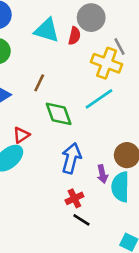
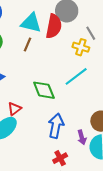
red semicircle: (74, 36) -> (54, 26), size x1.6
yellow cross: (107, 63) -> (81, 47), size x0.7
brown line: (39, 83) -> (27, 44), moved

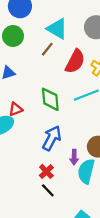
red semicircle: (54, 26) -> (75, 61), moved
red cross: (60, 158) -> (46, 171), turned -32

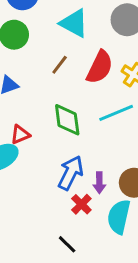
brown line: (47, 49) -> (60, 65), moved
purple arrow: (74, 157) -> (99, 183), moved
red cross: (46, 171) -> (81, 204), moved

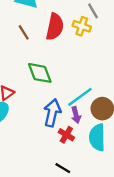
brown line: (60, 65) -> (24, 32), turned -56
cyan line: (116, 113) -> (80, 97), moved

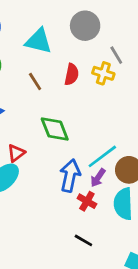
red semicircle: (55, 27) -> (72, 74), size x0.7
purple arrow: (76, 115) -> (98, 178), turned 49

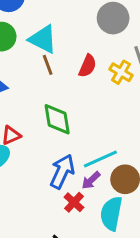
cyan triangle: (39, 41) -> (43, 39), moved

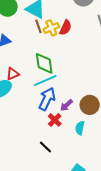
yellow cross: (121, 72) -> (51, 28), moved, turned 35
cyan line: (100, 159) -> (45, 81), moved
cyan semicircle: (111, 213) -> (80, 128), size x0.6

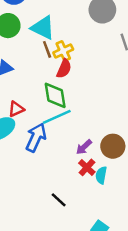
red semicircle: (65, 28) -> (64, 69), moved
blue arrow: (47, 99) -> (36, 137), moved
red cross: (55, 120) -> (87, 167), moved

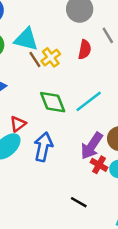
red semicircle: (64, 69) -> (85, 50), moved
cyan line: (57, 117) -> (89, 101), moved
purple arrow: (84, 147) -> (92, 146), size x1.6

